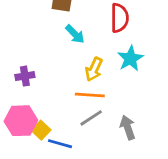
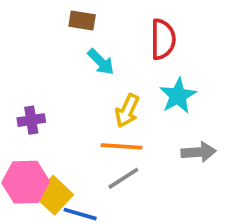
gray arrow: (128, 127) -> (199, 152), moved, turned 105
yellow square: (41, 130) -> (54, 195), size x1.4

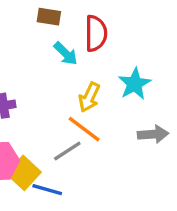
red semicircle: (163, 39) -> (96, 33), moved
orange line: (121, 146) -> (84, 129), turned 33
gray line: (123, 178) -> (67, 151), moved

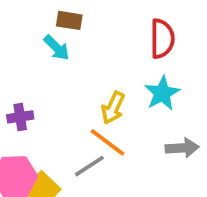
red semicircle: (96, 33) -> (162, 39), moved
cyan arrow: (66, 54) -> (57, 48), moved

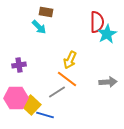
cyan star: (162, 93) -> (107, 34), moved

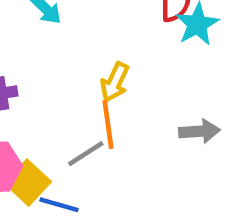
orange line: (67, 79) -> (108, 125), turned 45

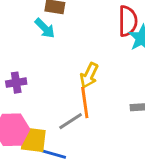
yellow square: (28, 183) -> (33, 140), turned -36

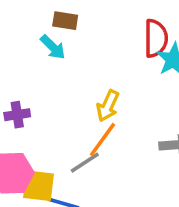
orange line: (85, 103) -> (103, 140), turned 44

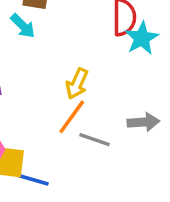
gray line: (85, 163) -> (94, 140), moved, turned 52

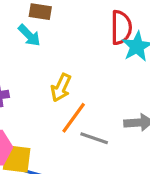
yellow arrow: (77, 84) -> (61, 88), moved

